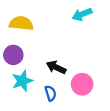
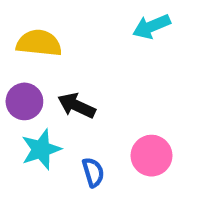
black arrow: (56, 67) -> (77, 106), moved

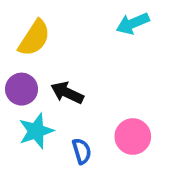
yellow semicircle: (39, 43) -> (34, 38), turned 117

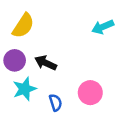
cyan arrow: (133, 23) -> (103, 27), moved

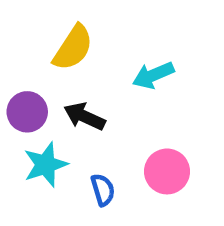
yellow semicircle: (23, 26) -> (73, 48), moved
cyan arrow: (103, 27) -> (153, 75), moved

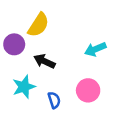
cyan arrow: (153, 75) -> (95, 49), moved
purple circle: (27, 112) -> (14, 44), moved

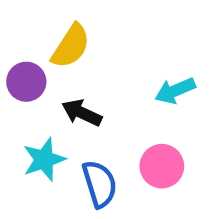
blue semicircle: (54, 100) -> (100, 184), size x1.5

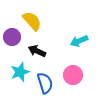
yellow semicircle: (71, 46) -> (32, 21), turned -75

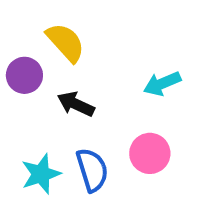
cyan star: (20, 72) -> (41, 174), moved

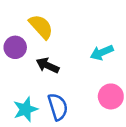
pink circle: (150, 153) -> (111, 96), moved

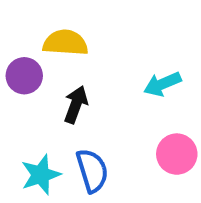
yellow semicircle: (41, 27) -> (65, 43), turned -44
black arrow: (47, 65) -> (76, 105), turned 85

